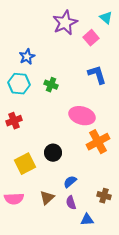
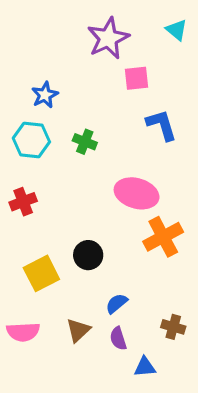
pink square: (91, 38) -> (137, 78), moved, turned 35

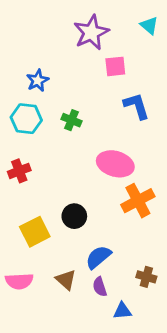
blue semicircle: (117, 303) -> (98, 257), size x1.4
brown triangle: (78, 330) -> (66, 280), turned -35

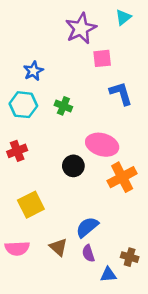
cyan triangle: (149, 25) -> (123, 17), moved, turned 42
black circle: (74, 216) -> (73, 166), moved
brown cross: (146, 277) -> (130, 257), moved

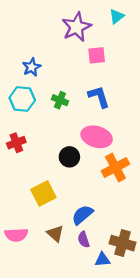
blue L-shape: (121, 93) -> (99, 97), moved
yellow square: (31, 205) -> (43, 193), moved
brown cross: (130, 257) -> (123, 243), size x1.5

